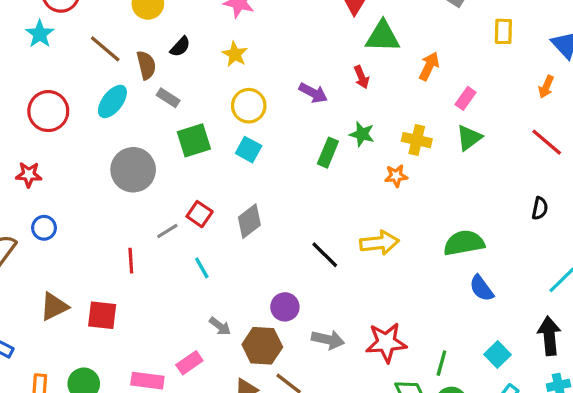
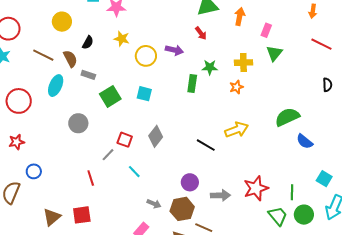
yellow circle: (249, 106) -> (146, 56), moved
gray circle: (133, 170) -> (78, 123), size x0.7

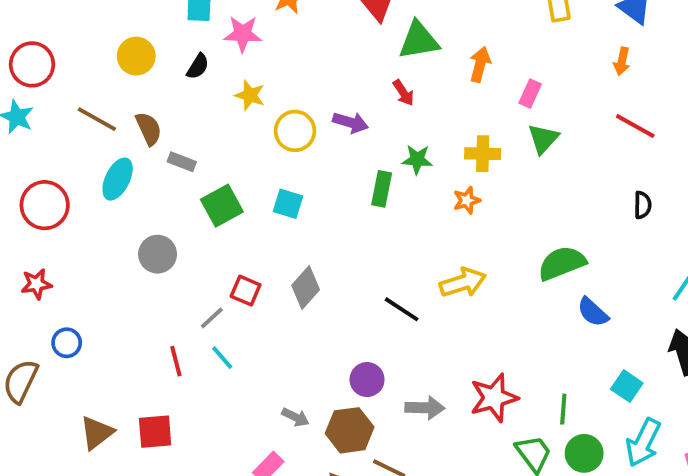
black semicircle: (88, 42) -> (198, 66), moved
cyan line: (134, 172) -> (222, 358), moved

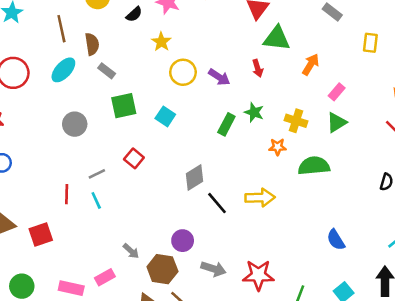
brown line: (97, 119) -> (61, 29), turned 32
green semicircle: (562, 263) -> (314, 166), moved
gray diamond: (306, 287) -> (195, 178), moved
red square: (246, 291) -> (134, 158), moved
red square: (155, 432) -> (41, 234), turned -30

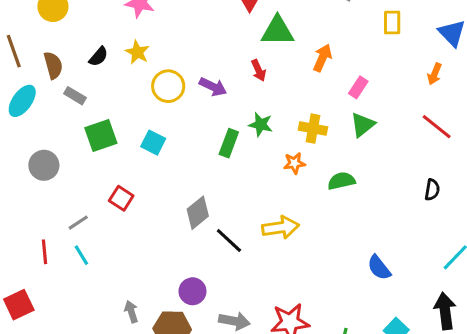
black semicircle: (134, 14) -> (98, 57), moved
green semicircle: (314, 166) -> (341, 181), size x0.7
gray arrow: (131, 251) -> (131, 312), turned -144

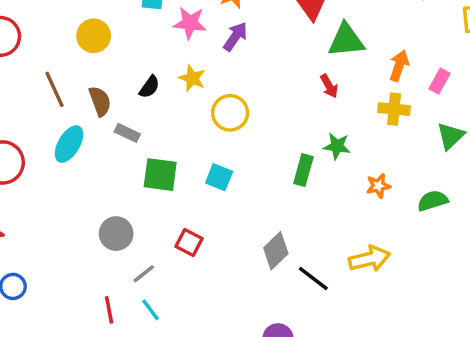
purple arrow: (213, 87) -> (235, 37), moved, turned -76
pink rectangle: (358, 87) -> (439, 81), moved
yellow cross: (313, 129) -> (394, 109), moved
green square: (101, 136) -> (160, 175), turned 32
gray circle: (44, 165) -> (116, 234), moved

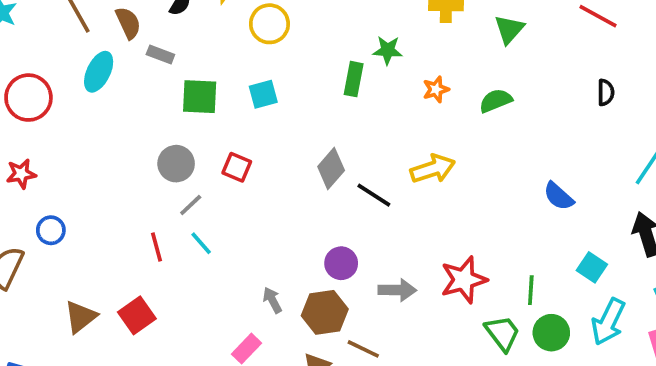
cyan square: (219, 177) -> (263, 94), turned -32
gray circle: (116, 234) -> (176, 164), moved

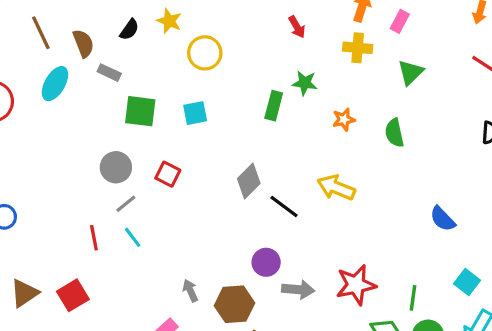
green semicircle: (496, 101) -> (394, 133), turned -84
yellow arrow: (433, 169) -> (336, 188), turned -144
purple circle: (341, 263) -> (266, 262), moved

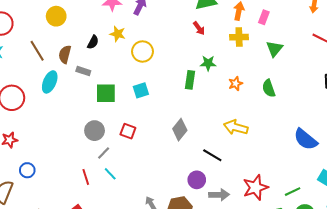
brown semicircle: (83, 43) -> (65, 54), turned -138
black line: (284, 207) -> (212, 155), moved
blue semicircle: (443, 219) -> (306, 139), size x1.4
green line: (413, 298) -> (293, 192), turned 63

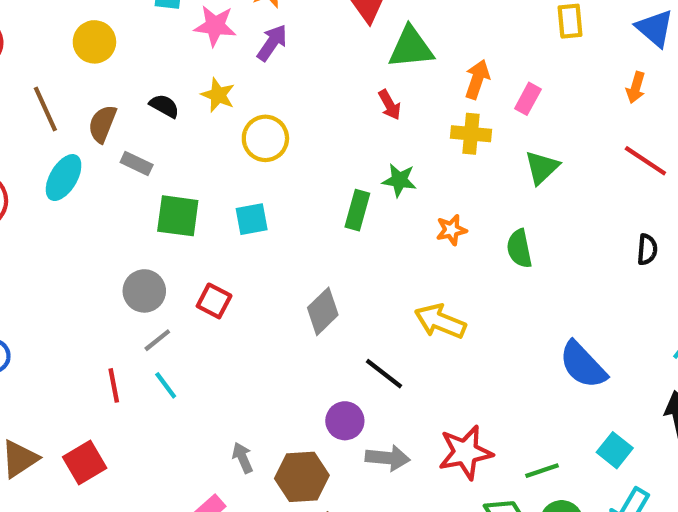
black semicircle: (93, 42) -> (164, 106), turned -96

